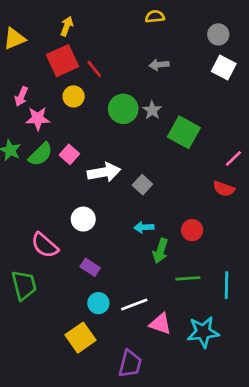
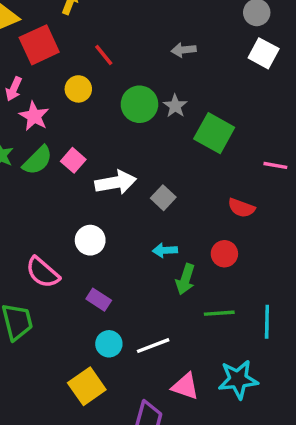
red square: (63, 61) -> (39, 45), moved
pink star: (38, 118) -> (34, 116), turned 30
pink line: (233, 158) -> (275, 165), turned 54
red semicircle: (224, 189) -> (241, 208), moved
pink triangle: (160, 324) -> (185, 386), moved

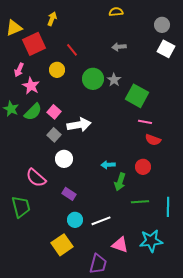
pink line: (275, 165) -> (145, 122), moved
gray square: (163, 198) -> (54, 135), moved

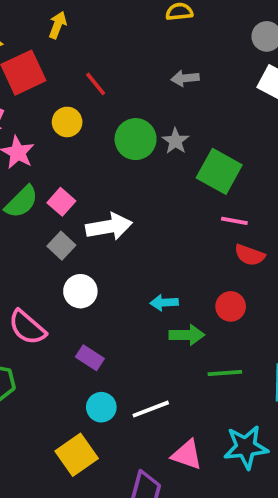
green arrow: (120, 182) -> (187, 335), turned -108

